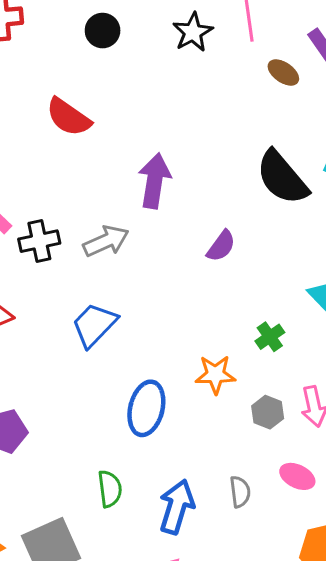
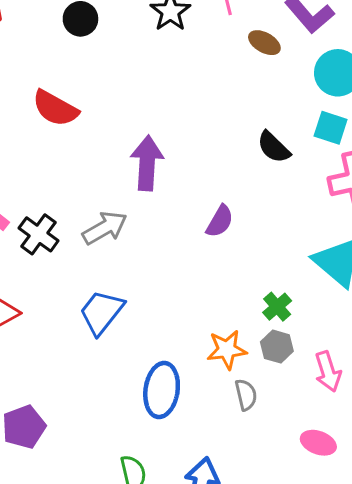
black semicircle: (282, 178) -> (274, 147), size x0.6
black cross: (39, 241) -> (39, 234), turned -36
gray hexagon: (268, 412) -> (277, 347), moved
gray semicircle: (240, 492) -> (246, 395), moved

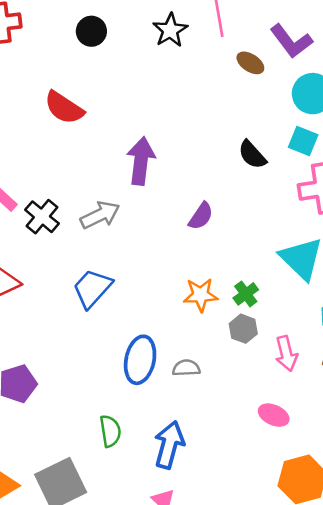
orange star: (227, 350) -> (201, 295), moved
gray semicircle: (246, 395) -> (186, 368), moved, turned -84

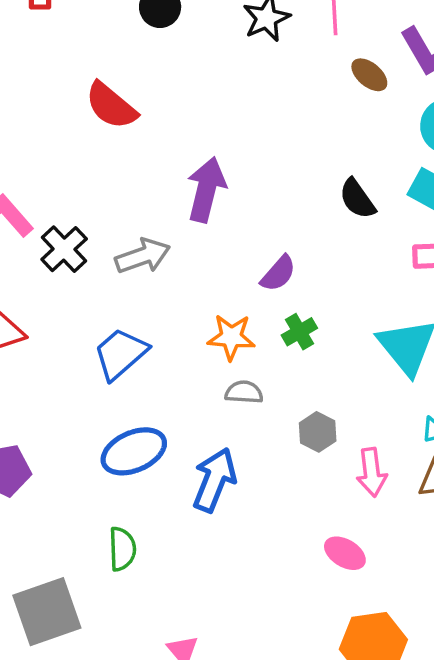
green cross: (246, 294) -> (299, 332), moved
orange star: (201, 295) -> (231, 337), moved
blue ellipse: (140, 360) -> (134, 451), moved, turned 48
gray semicircle: (186, 368) -> (244, 392), moved
blue arrow: (169, 445) -> (214, 480), moved

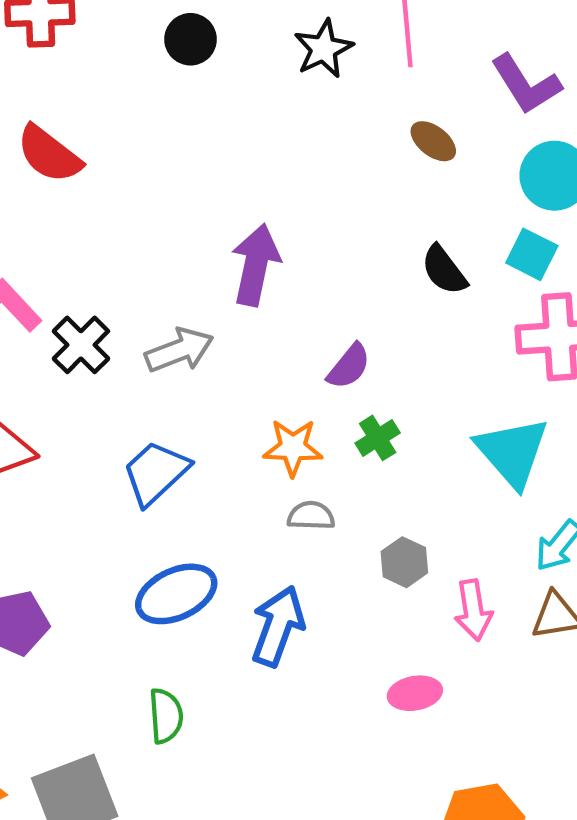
brown ellipse: (369, 75) -> (433, 141), moved
red semicircle: (111, 106) -> (49, 154), moved
pink ellipse: (345, 553) -> (415, 693), moved, turned -39

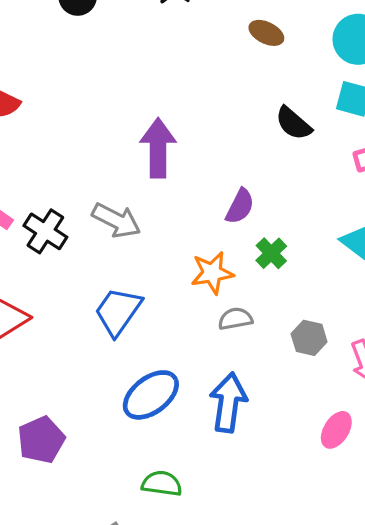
gray arrow: (179, 350) -> (116, 220), turned 60
pink ellipse: (415, 693) -> (336, 430), turned -36
green semicircle: (166, 716) -> (162, 484), turned -66

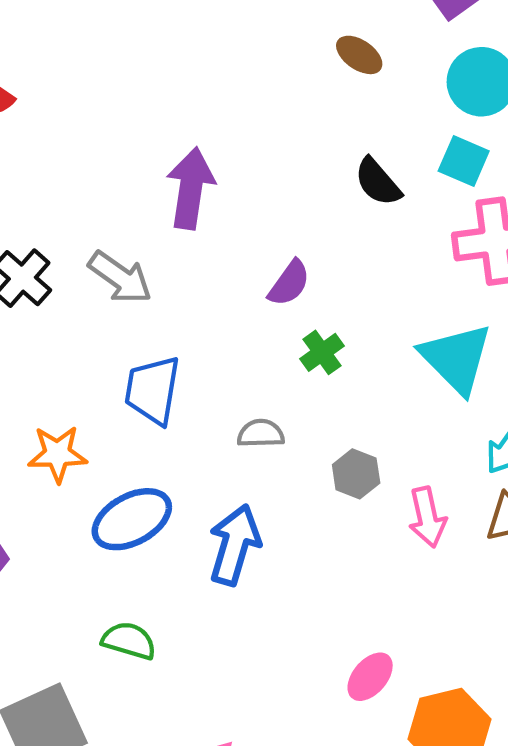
orange star: (212, 273) -> (58, 454), moved
blue trapezoid: (118, 311) -> (153, 390), moved, turned -34
pink ellipse: (336, 430) -> (370, 677), moved

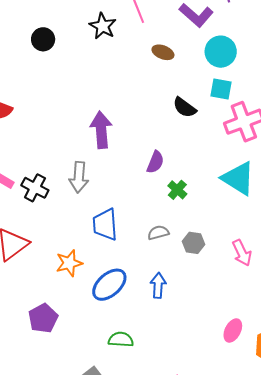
gray arrow: (120, 277) -> (79, 177), turned 72
gray hexagon: (356, 474) -> (193, 243), moved
blue arrow: (235, 545) -> (158, 285), size x0.7

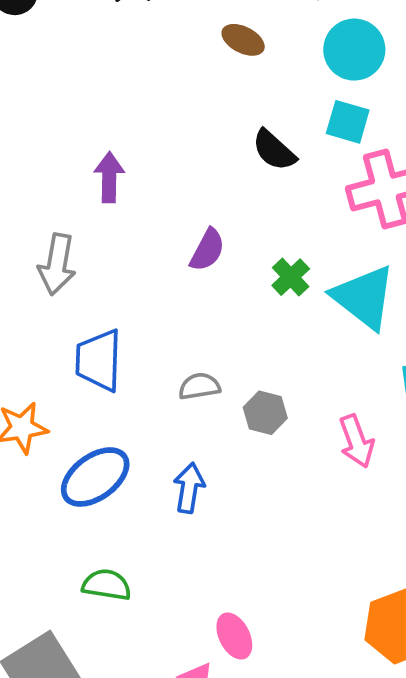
purple arrow: (101, 130) -> (109, 177), size x0.7
green cross: (177, 190) -> (291, 277), moved
pink ellipse: (233, 330) -> (234, 636), moved, turned -60

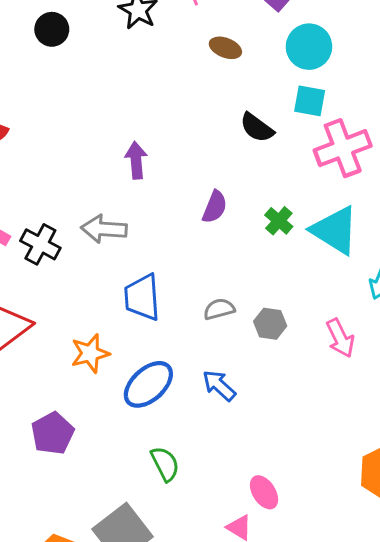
gray arrow: (57, 264) -> (104, 229), turned 90
blue arrow: (189, 488) -> (219, 385), turned -51
green semicircle: (107, 585) -> (165, 464), turned 60

